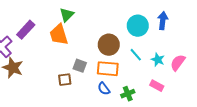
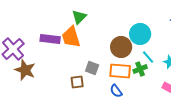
cyan circle: (138, 26) -> (140, 34), moved
purple rectangle: (26, 30) -> (50, 39), moved, turned 54
green cross: (128, 94) -> (140, 69), moved

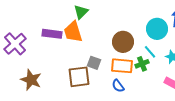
cyan circle: (140, 34) -> (157, 29), moved
brown star: (25, 70) -> (31, 80), moved
brown square: (77, 82) -> (79, 77), size x1.6

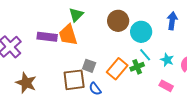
cyan circle: (157, 29) -> (141, 32), moved
brown circle: (123, 42) -> (118, 21), moved
orange rectangle: (122, 66) -> (117, 69), turned -55
blue semicircle: (118, 86) -> (95, 89), moved

